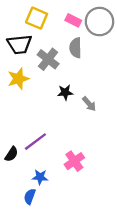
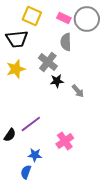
gray cross: (48, 59) -> (48, 62), moved

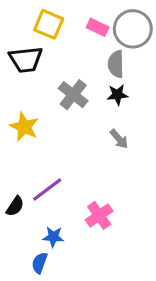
gray semicircle: (66, 42) -> (116, 64), moved
yellow star: (16, 69) -> (24, 127), moved, turned -30
black star: (57, 81) -> (118, 95), moved

